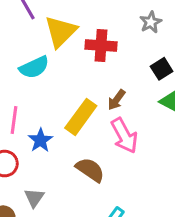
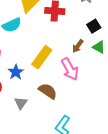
brown arrow: (117, 100) -> (78, 46), moved
gray triangle: (34, 198) -> (21, 103), moved

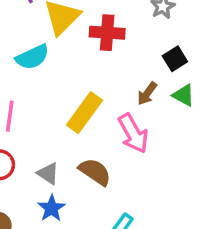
blue star: (16, 72) -> (52, 208), moved
gray triangle: (21, 103) -> (48, 173), moved, turned -32

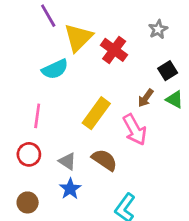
red cross: (107, 33) -> (114, 50), turned 32

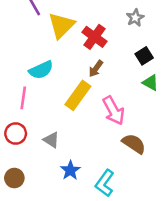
cyan semicircle: (55, 69) -> (41, 70), moved
brown arrow: (146, 98) -> (96, 69), moved
brown semicircle: (104, 160) -> (134, 144), moved
blue star: (70, 189) -> (70, 170), moved

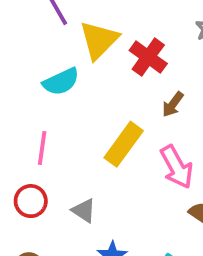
brown arrow: (96, 69) -> (173, 104), moved
cyan semicircle: (41, 70) -> (61, 82), moved

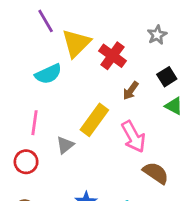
gray triangle: (84, 211) -> (65, 145), moved, turned 48

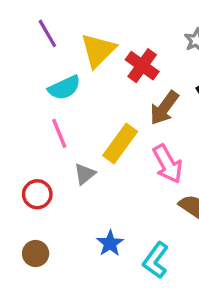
purple line: (46, 21) -> (47, 33), moved
brown arrow: (131, 91) -> (164, 108), size x1.5
pink line: (34, 123) -> (59, 133), moved, turned -30

